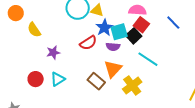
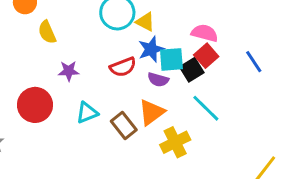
red circle: (36, 79) -> (35, 105), size x1.5
cyan triangle: (58, 79) -> (87, 113), moved

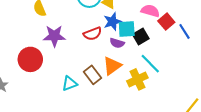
red square: (206, 56) -> (166, 22), moved
purple star: (69, 71) -> (54, 36), size x1.5
cyan triangle: (87, 113) -> (70, 84), moved
yellow cross: (175, 142) -> (137, 79), moved

